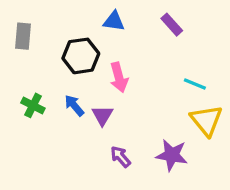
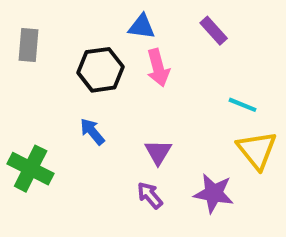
pink arrow: (119, 77) -> (158, 68), moved
green cross: (33, 105) -> (31, 169), moved, size x1.5
purple triangle: (102, 115) -> (158, 152), moved

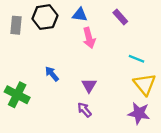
black hexagon: (100, 70) -> (45, 17), moved
purple star: (214, 193) -> (139, 113), moved

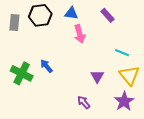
purple triangle: (89, 85) -> (97, 76), moved
green cross: (17, 95) -> (22, 73), moved
purple arrow: (84, 110) -> (84, 102), moved
purple star: (139, 113) -> (124, 101), turned 30

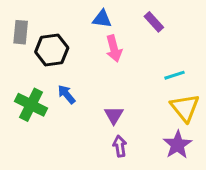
black hexagon: (40, 15) -> (52, 50), moved
cyan line: (122, 53) -> (175, 75), turned -40
purple triangle: (97, 76) -> (114, 115), moved
purple arrow: (84, 102) -> (120, 146), turned 32

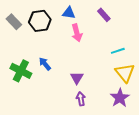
gray rectangle: (21, 32) -> (14, 22), turned -49
black hexagon: (52, 50) -> (40, 21), moved

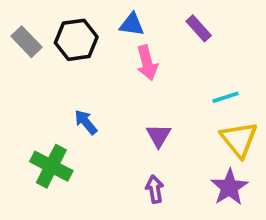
green cross: (21, 71) -> (51, 166), moved
purple triangle: (77, 78) -> (159, 136), moved

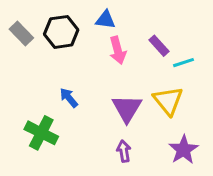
purple rectangle: (199, 28) -> (159, 46), moved
cyan line: (226, 97) -> (183, 63), moved
purple triangle: (159, 136) -> (127, 108), size x1.5
yellow triangle: (239, 139) -> (168, 101), moved

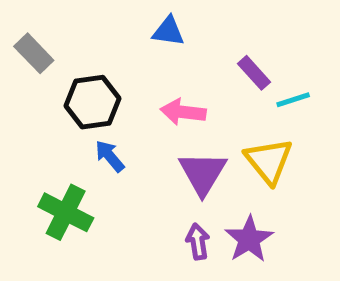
black hexagon: (61, 32) -> (93, 102), moved
pink arrow: (118, 50) -> (183, 112), moved, turned 112
purple star: (183, 150) -> (249, 239), moved

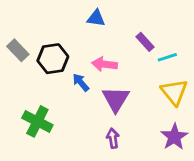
gray rectangle: (34, 53) -> (18, 50), moved
blue arrow: (110, 156) -> (81, 82), moved
yellow triangle: (269, 161) -> (174, 92), moved
purple star: (249, 239) -> (174, 137), moved

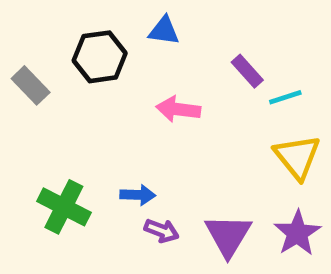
black hexagon: (53, 59) -> (100, 57), moved
blue arrow: (81, 82) -> (138, 195), moved, turned 132
purple triangle: (116, 99) -> (228, 235), moved
purple arrow: (113, 138) -> (162, 231), moved, turned 120

